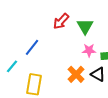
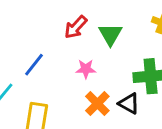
pink star: (89, 50) -> (86, 69), moved

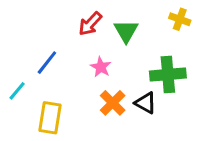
pink star: (86, 69) -> (101, 67), turned 30

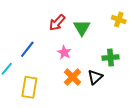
green cross: (168, 75) -> (111, 58), size x0.7
black triangle: (145, 103) -> (95, 77), turned 49

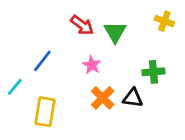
red arrow: (57, 23) -> (82, 25), turned -96
black triangle: (95, 77) -> (133, 98), turned 49

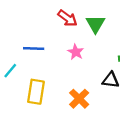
blue line: (42, 61) -> (34, 49), turned 54
orange cross: (103, 98) -> (79, 99), moved

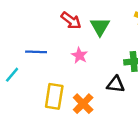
yellow rectangle: (36, 92) -> (54, 96), moved

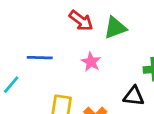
green triangle: (100, 27) -> (115, 28), turned 40

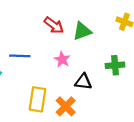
black triangle: (134, 96) -> (83, 82), moved

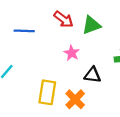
blue line: (20, 56) -> (24, 31), moved

